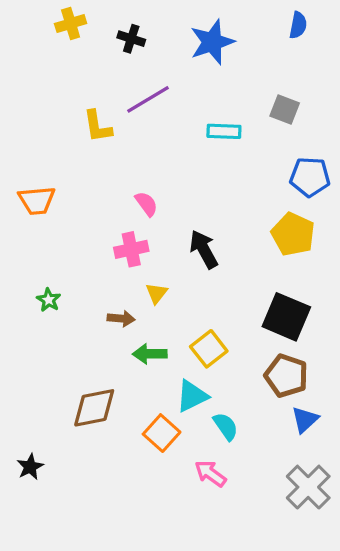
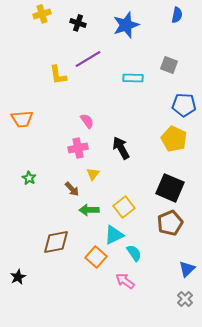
brown arrow: (121, 318) -> (72, 189), turned 42
brown pentagon: (286, 376) -> (170, 223), turned 30
blue triangle: (305, 420) -> (187, 269), moved
gray cross: (308, 487) -> (185, 299), moved, size x0.6

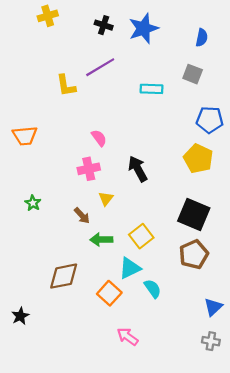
blue semicircle: (177, 15) -> (202, 38), moved
black cross: (78, 23) -> (104, 25), moved
pink arrow: (125, 281) -> (128, 337), moved
gray cross: (185, 299) -> (211, 341), turned -35

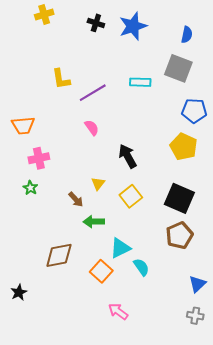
purple line: (100, 67) -> (93, 93), moved
gray square: (193, 74) -> (178, 68), size x1.5
pink cross: (89, 169) -> (39, 158), moved
yellow square: (141, 236) -> (131, 196), moved

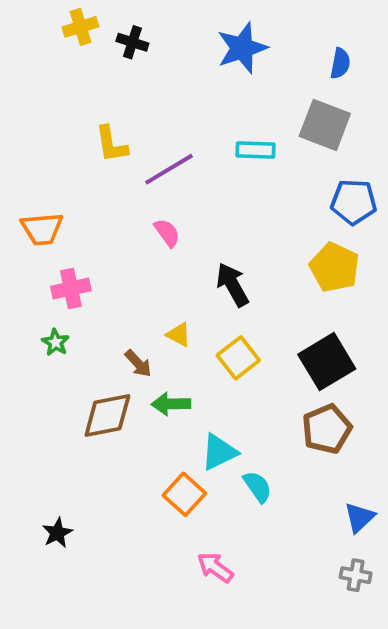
black cross: (96, 23) -> (132, 42), moved
yellow triangle: (98, 184) -> (179, 335), turned -40
black square: (179, 198) -> (327, 362), turned 36
brown diamond: (59, 255) -> (107, 415), moved
black star: (19, 292) -> (57, 533), moved

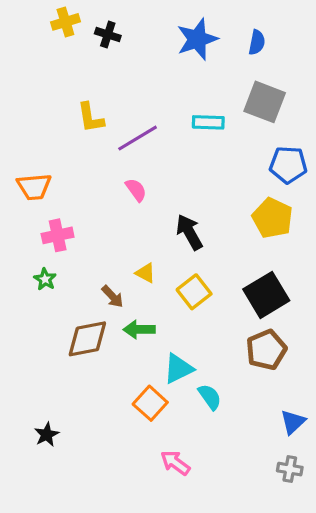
blue semicircle: (340, 63) -> (257, 42), moved

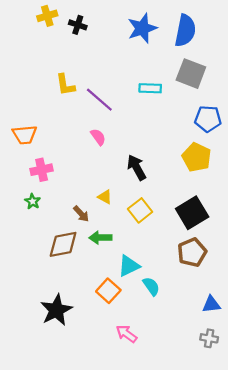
blue semicircle: (257, 42) -> (185, 31), size x1.8
purple line: (138, 138) -> (99, 100), turned 72
blue triangle: (293, 422) -> (211, 304), turned 36
black star: (47, 435) -> (56, 310), moved, size x1.8

